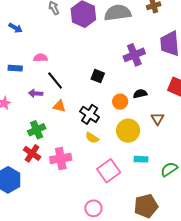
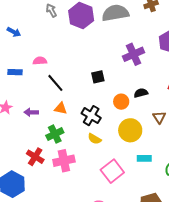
black square: (98, 76) -> (98, 77), turned -32
purple arrow: (36, 93) -> (31, 112), moved
green cross: (37, 130) -> (55, 134), moved

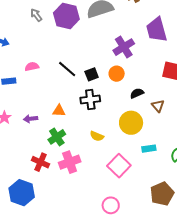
black line: (55, 83) -> (67, 69), moved
black semicircle: (141, 93) -> (137, 93), moved
orange circle: (121, 102) -> (117, 74), moved
black cross: (91, 116) -> (90, 100), moved, turned -30

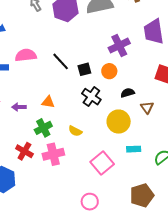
pink semicircle: (32, 67) -> (26, 55), size x1.5
black cross: (90, 100) -> (91, 97), moved, turned 36
yellow semicircle: (97, 136) -> (75, 131), moved

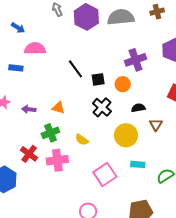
pink semicircle: (26, 55) -> (35, 49), moved

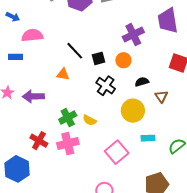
orange triangle: (58, 108) -> (63, 74), moved
purple arrow: (29, 109) -> (33, 96), size x1.5
green cross: (50, 133) -> (68, 118), moved

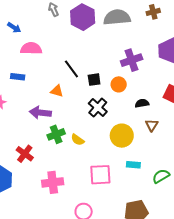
blue rectangle: (16, 57) -> (18, 77), moved
black semicircle: (142, 82) -> (142, 103), moved
purple arrow: (33, 96) -> (40, 113), moved
pink cross: (68, 144) -> (53, 182), moved
pink square: (117, 152) -> (100, 175), turned 30

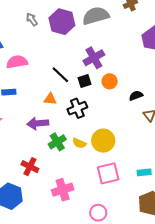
purple cross: (132, 60) -> (94, 58), moved
black cross: (98, 108) -> (77, 108), moved, turned 36
yellow circle: (122, 136) -> (103, 141), moved
cyan rectangle: (133, 165) -> (144, 172), moved

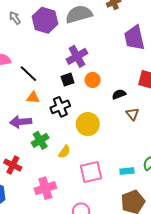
black line: (60, 75) -> (28, 74), moved
yellow circle: (103, 141) -> (88, 124), moved
yellow semicircle: (79, 143) -> (64, 152), moved, turned -80

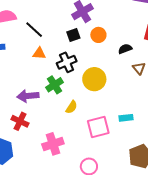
purple arrow: (21, 122) -> (28, 96), moved
green cross: (40, 140) -> (55, 85), moved
cyan rectangle: (127, 171) -> (126, 118), moved

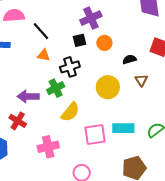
yellow circle: (94, 79) -> (108, 87), moved
yellow semicircle: (71, 107) -> (70, 112), size x1.5
cyan rectangle: (126, 118) -> (123, 128), size x1.5

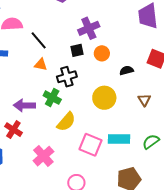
brown triangle: (141, 80) -> (144, 100), moved
green cross: (56, 88) -> (52, 98), turned -36
pink square: (95, 134) -> (90, 145), turned 30
pink cross: (48, 147) -> (43, 156), turned -30

